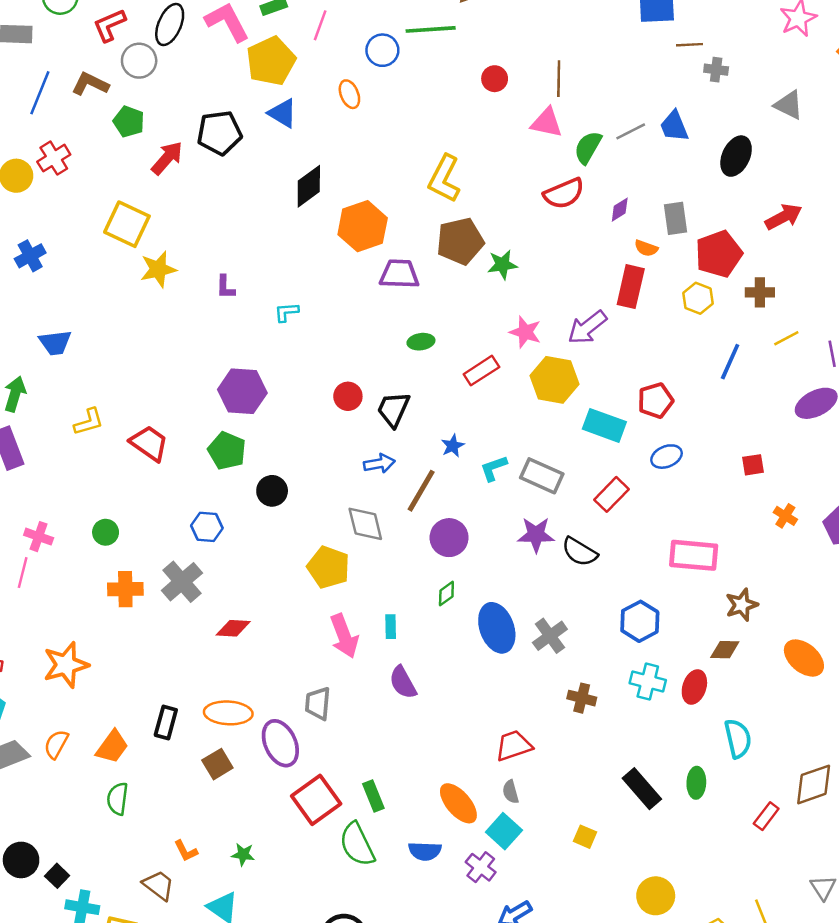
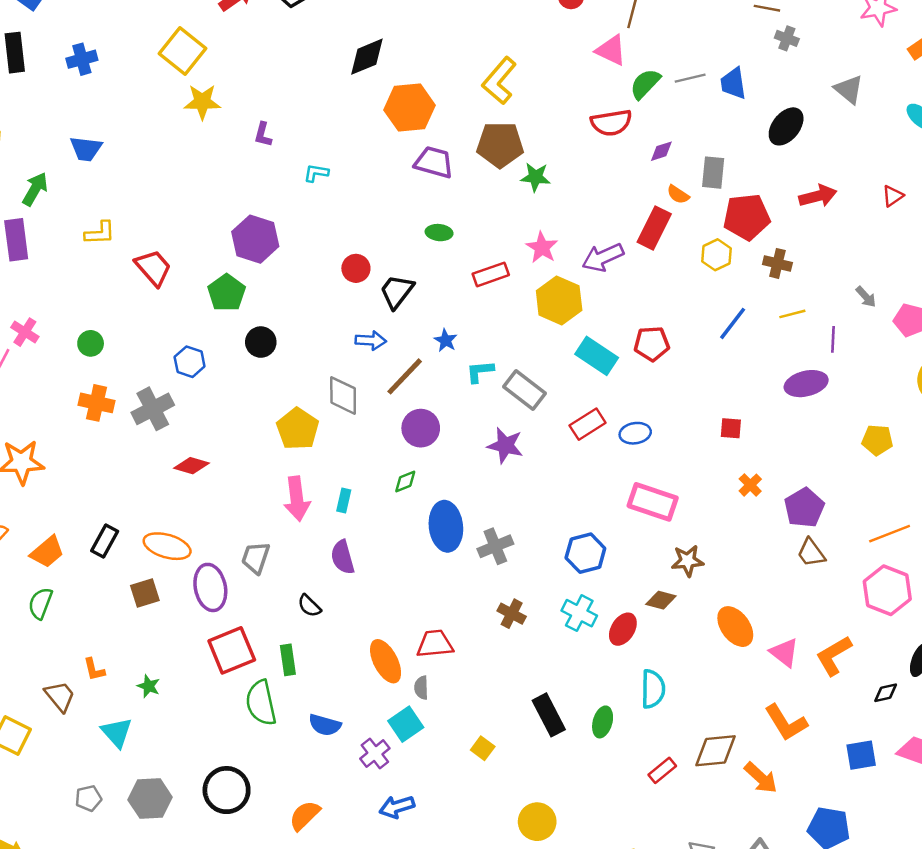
blue star: (453, 446) -> (446, 340), turned -30
blue ellipse: (667, 457) -> (635, 433), moved
black semicircle: (580, 552) -> (309, 606), moved, size x0.7
orange ellipse: (458, 803) -> (386, 661), moved

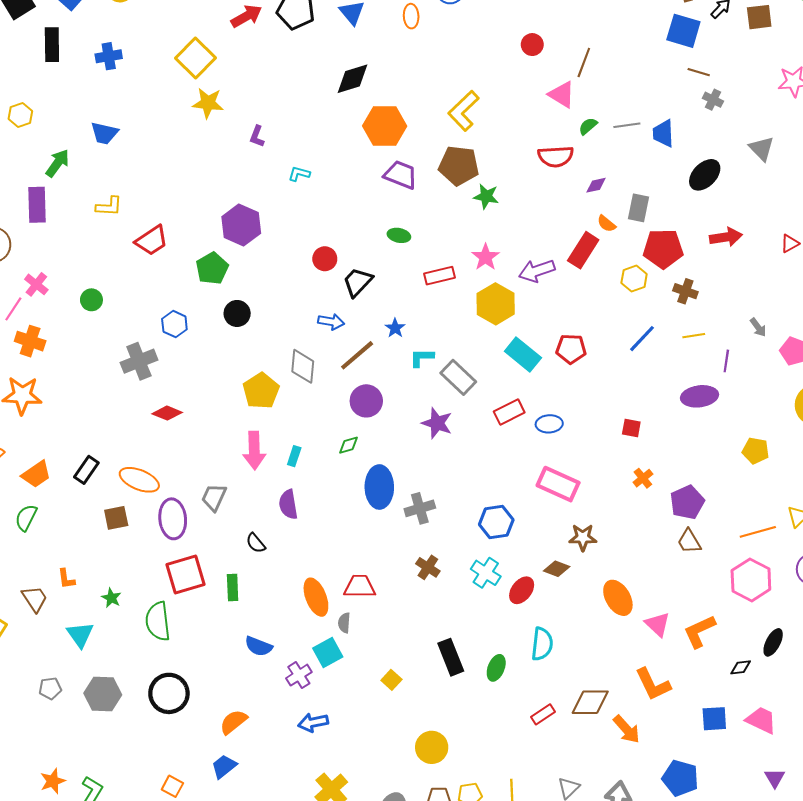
green semicircle: (645, 84) -> (588, 126), size x0.7
red trapezoid: (153, 268) -> (152, 241), turned 92
orange cross: (96, 403) -> (30, 341), moved
green semicircle: (261, 703) -> (158, 621), moved

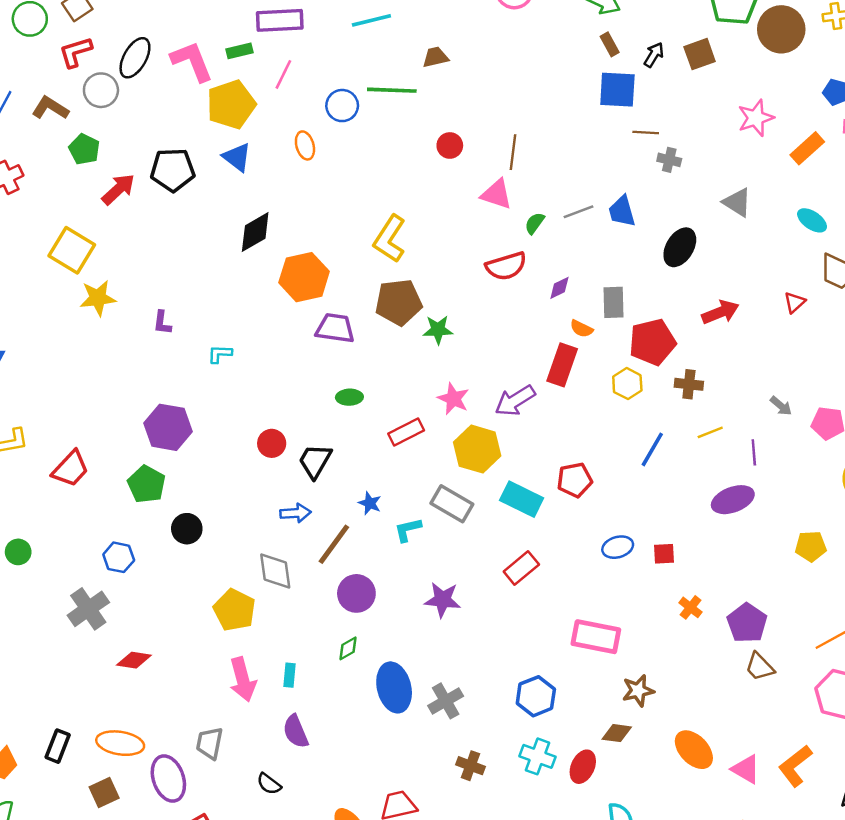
gray rectangle: (458, 377) -> (452, 504), moved
blue ellipse: (549, 424) -> (618, 547), moved

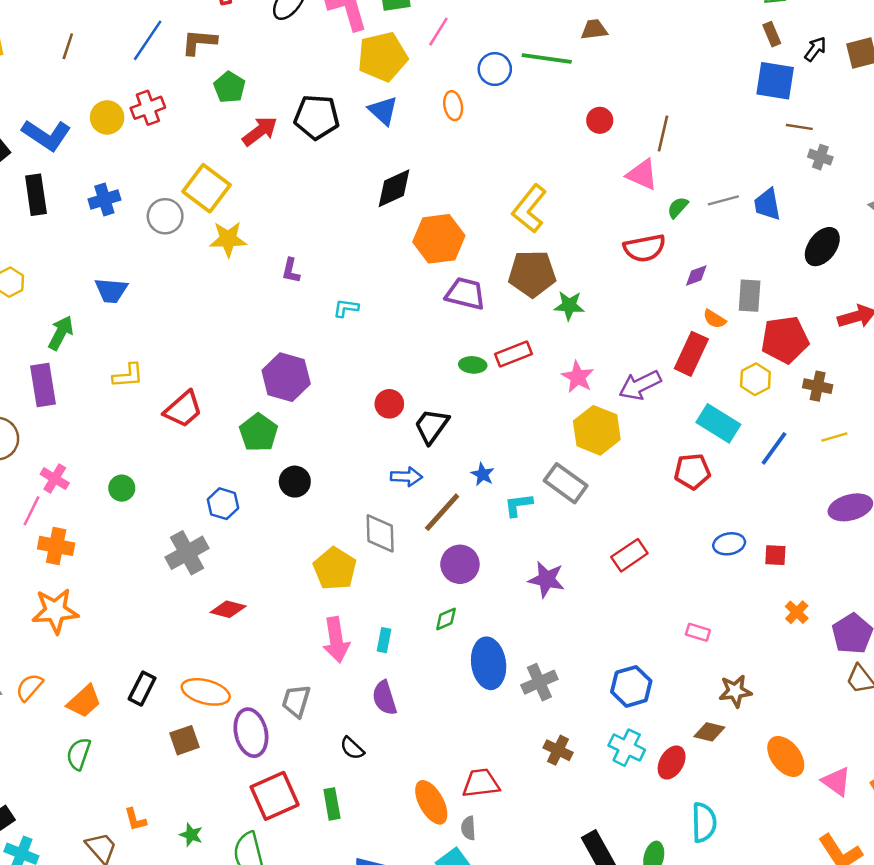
gray circle: (101, 90) -> (165, 216), moved
brown L-shape: (50, 108) -> (199, 42), turned -33
red rectangle: (406, 432) -> (514, 354), moved
cyan rectangle: (522, 499) -> (718, 423), moved
pink rectangle: (596, 637) -> (698, 632), size x0.5

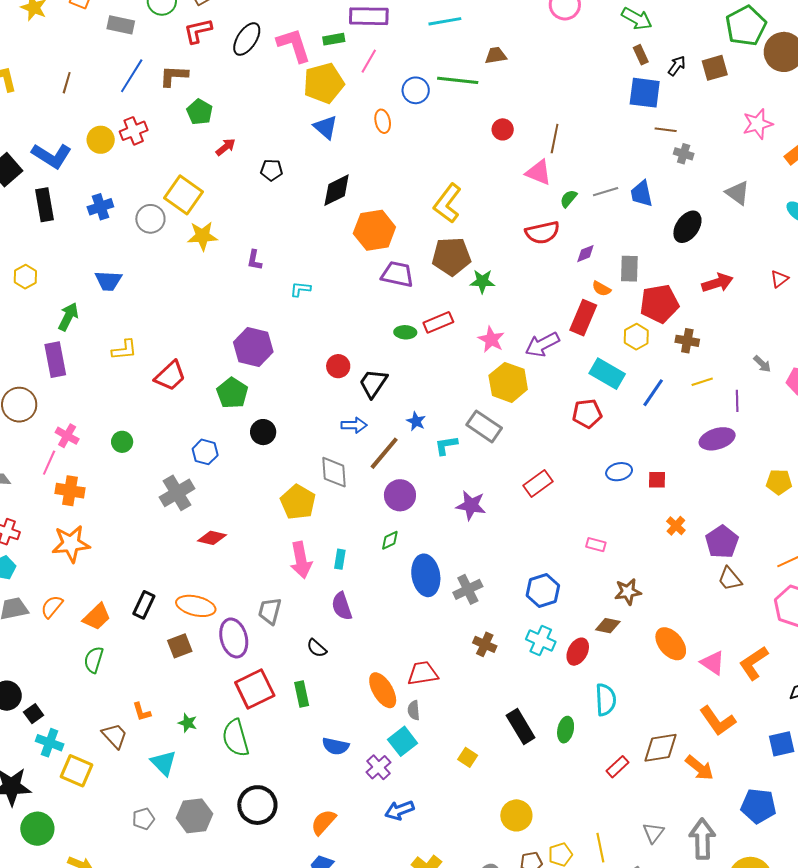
black pentagon: (317, 117) -> (272, 170), moved, size x0.6
red arrow: (260, 131) -> (226, 147), size x0.7

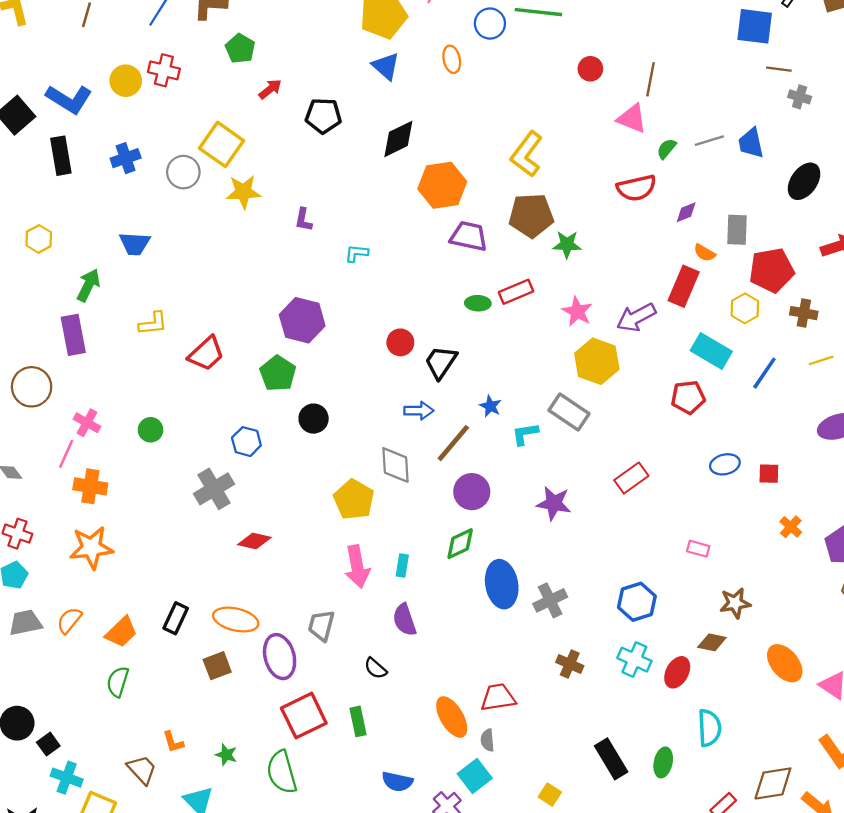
red cross: (134, 131) -> (164, 70), turned 36
black pentagon: (272, 170) -> (323, 116), size x1.4
green diamond: (390, 540) -> (460, 544), size x1.4

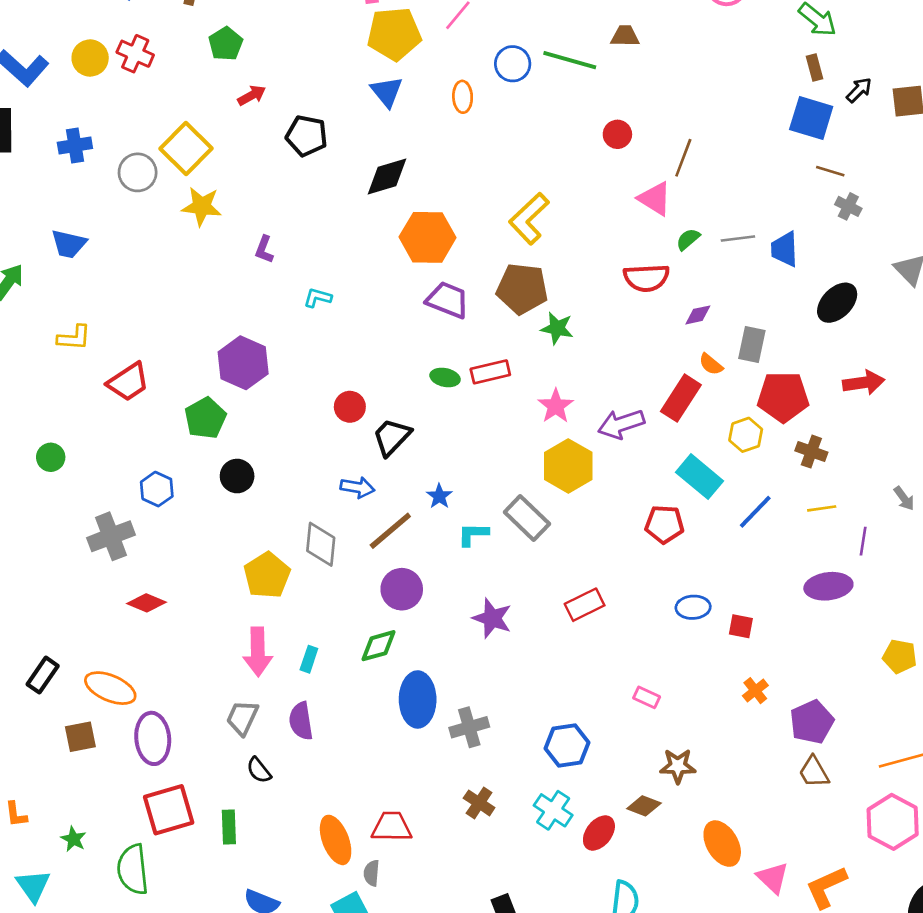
gray trapezoid: (321, 625) -> (242, 718), moved

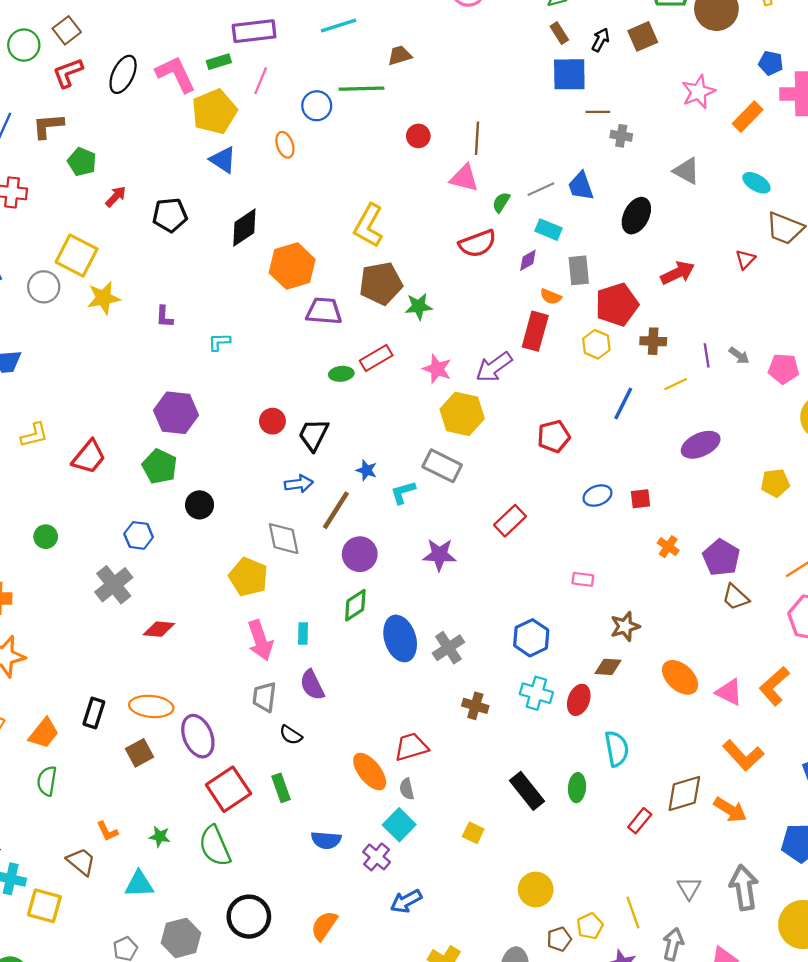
cyan rectangle: (700, 477) -> (549, 230), moved, size x0.7
purple line: (863, 541) -> (707, 355), moved
cyan triangle: (33, 886) -> (139, 884), turned -40

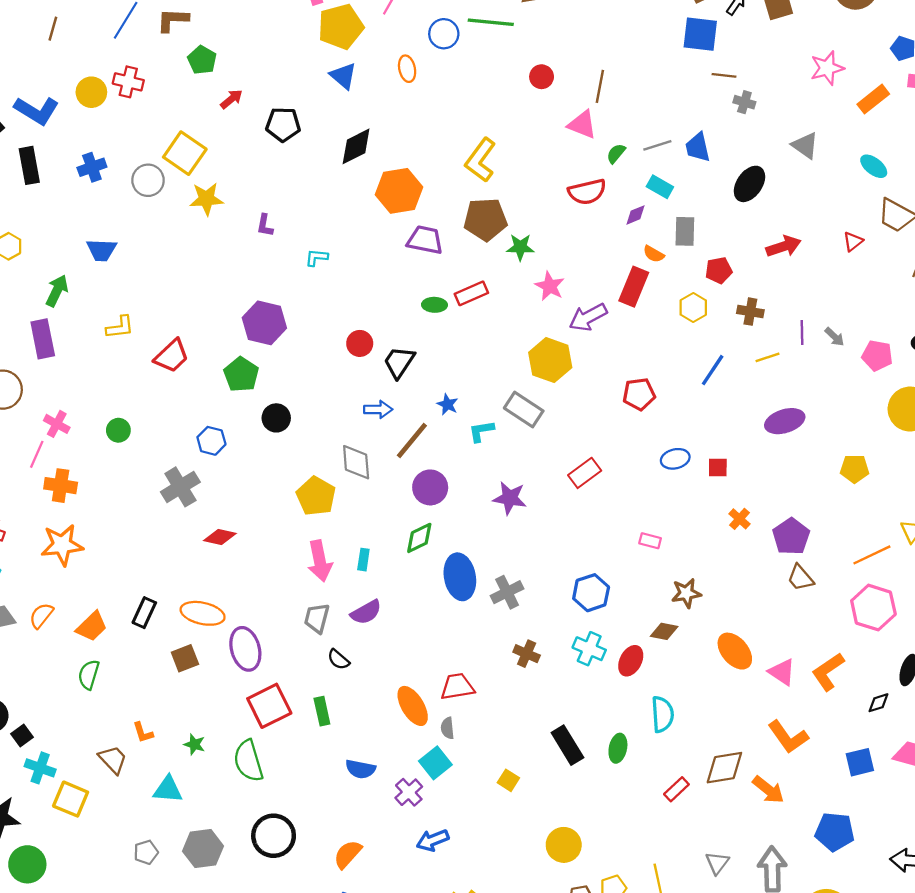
red pentagon: (617, 305) -> (719, 270), size x0.6
pink star: (437, 369) -> (550, 286), moved
purple semicircle: (312, 685) -> (366, 612), turned -100

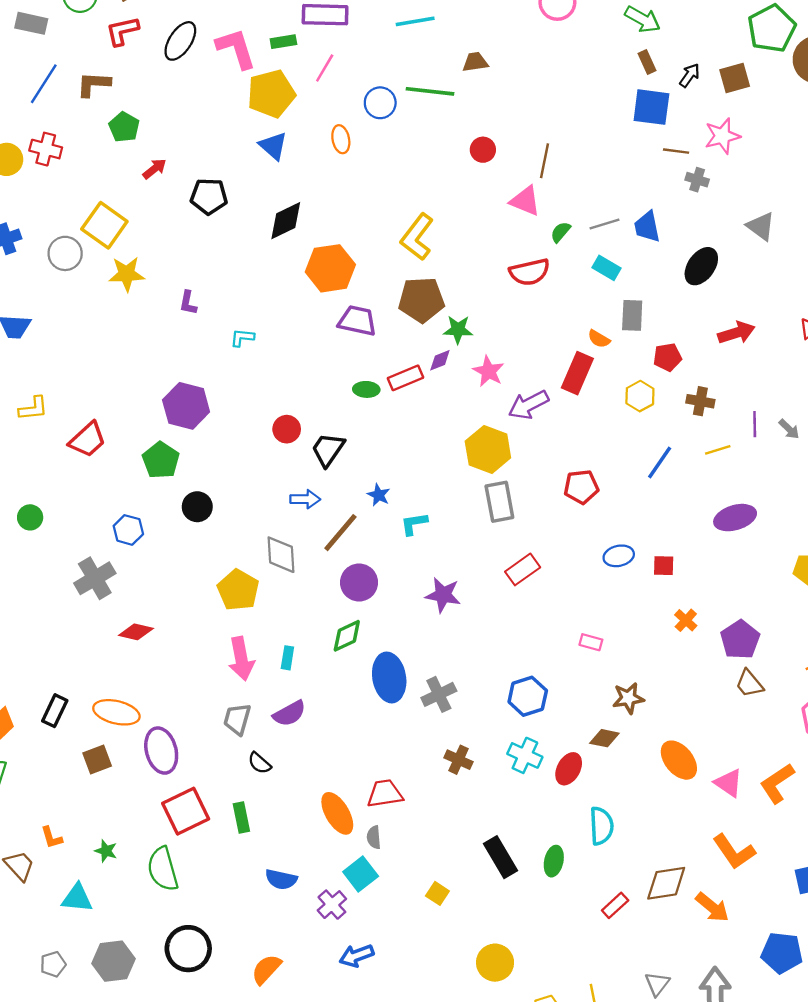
pink star: (827, 68) -> (722, 136), moved
purple diamond: (635, 215) -> (440, 360), moved
gray rectangle: (524, 409) -> (499, 502), moved, turned 45

